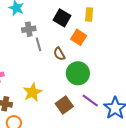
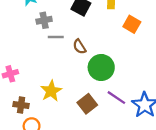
orange square: (79, 37) -> (132, 24), moved
gray line: (38, 44) -> (56, 37), turned -72

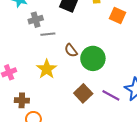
brown semicircle: (79, 47) -> (71, 50), moved
yellow star: (51, 91) -> (47, 69), moved
purple line: (116, 98) -> (111, 95), moved

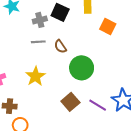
gray cross: (36, 20) -> (40, 20), moved
brown semicircle: (71, 50) -> (60, 47), moved

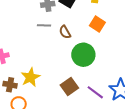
orange square: (108, 27) -> (97, 24), moved
yellow star: (35, 76) -> (30, 77), moved

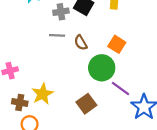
orange square: (97, 24) -> (117, 44), moved
purple line: (95, 92) -> (121, 88), moved

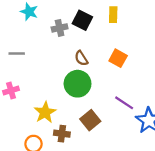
gray line: (57, 35) -> (17, 54), moved
green circle: (102, 68) -> (78, 84), moved
brown cross: (20, 103) -> (62, 134), moved

